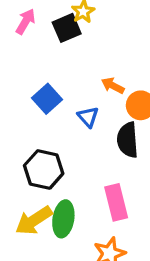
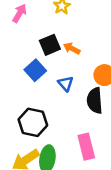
black square: (67, 28) -> (50, 45), moved
orange arrow: (113, 86) -> (72, 48), moved

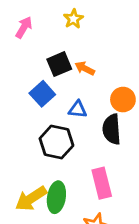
blue triangle: (66, 84) -> (78, 109), turned -42
black hexagon: (33, 122) -> (56, 142), moved

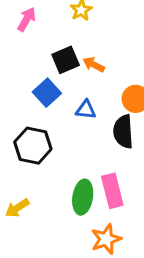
black hexagon: (56, 142) -> (33, 146), moved
green ellipse: (56, 197) -> (83, 197), moved
yellow arrow: (31, 199) -> (17, 208), moved, size x0.7

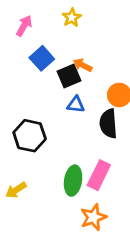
black square: (66, 60) -> (69, 76), moved
blue square: (47, 93) -> (42, 58), moved
pink rectangle: (112, 191) -> (99, 175), turned 40

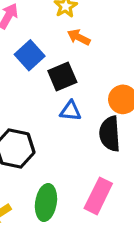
orange arrow: (83, 65) -> (79, 37), moved
green ellipse: (73, 181) -> (46, 202), moved

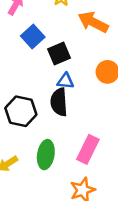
orange arrow: (79, 37) -> (93, 22), moved, size x1.6
black semicircle: (110, 134) -> (59, 102), moved

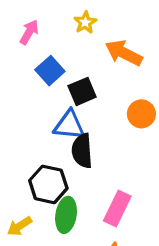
blue triangle: (65, 81) -> (69, 125), moved, size x1.5
black hexagon: (21, 111) -> (48, 184), moved

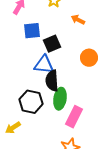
orange arrow: (124, 53) -> (78, 20), size x0.6
blue square: (50, 71) -> (32, 31), turned 36
green ellipse: (66, 215) -> (60, 99), moved

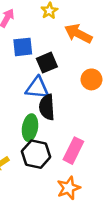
orange arrow: (78, 20) -> (78, 34), size x1.6
green ellipse: (60, 99) -> (30, 128), moved
black hexagon: (31, 102) -> (36, 154), moved

